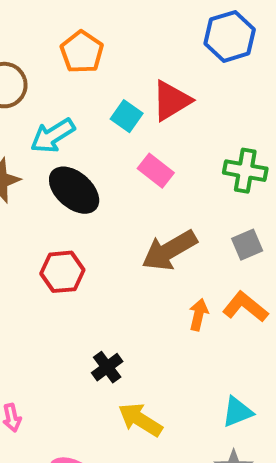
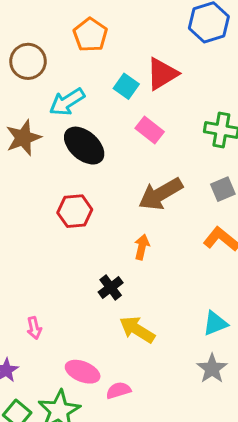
orange arrow: (199, 315) -> (142, 247), moved

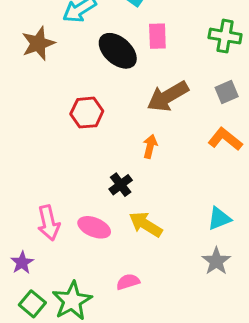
pink rectangle: (150, 130) -> (157, 36), turned 50
black ellipse: (84, 146) -> (118, 51), moved
pink arrow: (34, 328) -> (49, 223), size x1.6
pink ellipse: (83, 372) -> (94, 227), moved

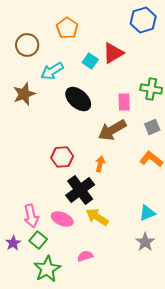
pink rectangle: (157, 36) -> (124, 102), moved
red hexagon: (87, 113) -> (62, 157), moved
black cross: (121, 185) -> (80, 190), size x1.8
green square: (32, 304) -> (38, 240), moved

